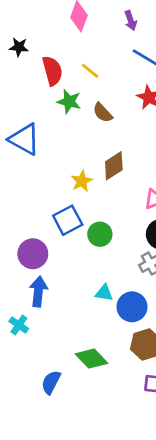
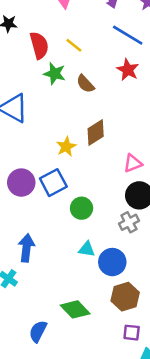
green circle: (100, 234) -> (82, 208), moved
purple circle: (33, 254) -> (21, 183), moved

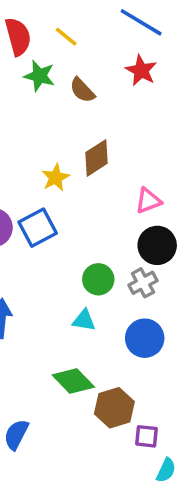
green circle: (82, 208) -> (98, 279), moved
blue circle: (112, 262) -> (145, 338), moved
brown hexagon: (125, 297) -> (114, 408), moved
green diamond: (75, 309) -> (73, 381), moved

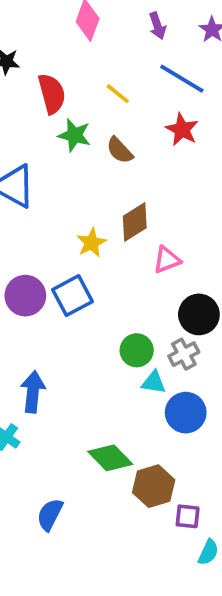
yellow line: (66, 37) -> (118, 94), moved
pink triangle: (148, 201) -> (167, 260), moved
cyan triangle: (84, 320) -> (154, 382), moved

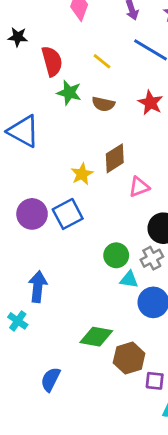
red star: (182, 130) -> (150, 103), moved
brown semicircle: (120, 150) -> (103, 104), turned -35
green diamond: (110, 458) -> (96, 337), turned -36

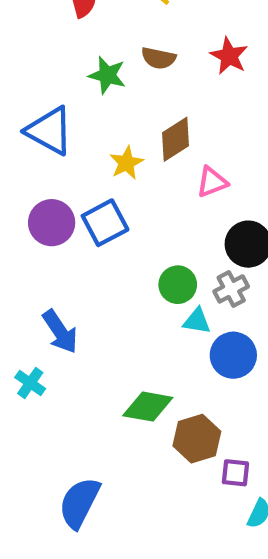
green star: (69, 93) -> (107, 75), moved
blue triangle: (23, 131) -> (49, 131), moved
blue arrow: (38, 287) -> (60, 332), turned 140
blue semicircle: (51, 379) -> (79, 503), moved, size x1.4

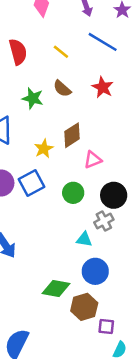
brown semicircle: (158, 58) -> (62, 89), turned 30
green circle: (178, 285) -> (73, 193), moved
blue circle: (233, 355) -> (95, 271), moved

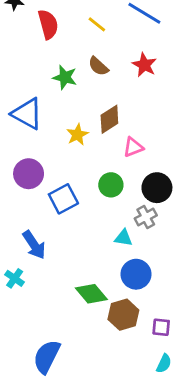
blue square: (31, 183) -> (63, 199), moved
green diamond: (56, 288) -> (91, 294), turned 40
purple square: (106, 326) -> (161, 327), moved

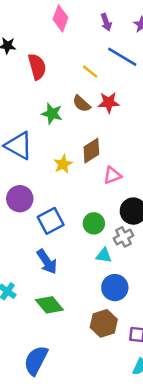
yellow line: (97, 24) -> (90, 72), moved
red star: (144, 65) -> (109, 102), moved, turned -30
green circle: (111, 185) -> (94, 223), moved
blue arrow: (34, 245) -> (47, 262), moved
green diamond: (91, 294) -> (49, 305), moved

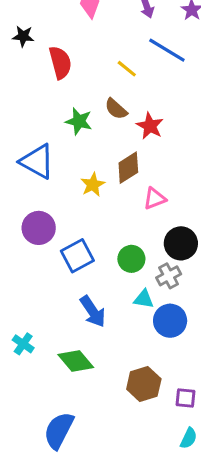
red star: (109, 102) -> (150, 126), moved, turned 30
blue arrow: (47, 262) -> (93, 311), moved
blue circle: (115, 288) -> (170, 321), moved

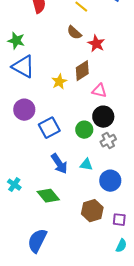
green star: (79, 121) -> (16, 41), moved
pink triangle: (155, 199) -> (99, 91), turned 35
black circle: (181, 243) -> (103, 117), moved
cyan triangle: (144, 299) -> (86, 165), moved
blue circle: (170, 321) -> (110, 181), moved

